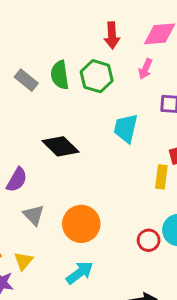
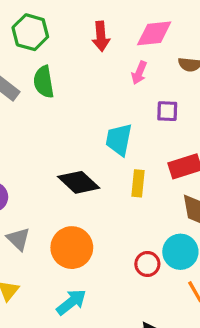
green hexagon: (97, 76) -> (30, 32), moved
black diamond: (61, 146) -> (79, 182), moved
yellow rectangle: (161, 177) -> (138, 183), moved

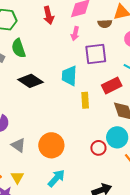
purple square: (167, 111) -> (96, 54), size x1.6
black diamond: (79, 182) -> (30, 81), moved

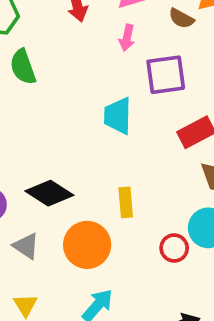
brown semicircle: (105, 24) -> (181, 18), turned 32
black diamond: (30, 81) -> (49, 193), moved
yellow rectangle: (85, 100) -> (126, 202), moved

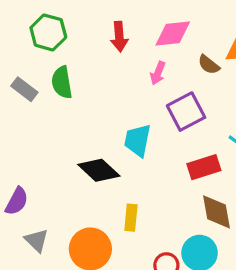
purple square: (166, 75) -> (186, 112), turned -30
black diamond: (49, 193) -> (99, 170), moved

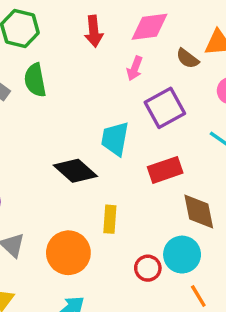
red rectangle: (204, 167) -> (165, 170), moved

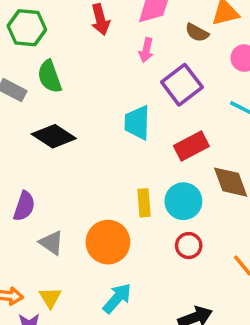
black diamond: (75, 171) -> (54, 136), moved
cyan circle: (182, 255) -> (183, 201), moved

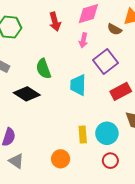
green semicircle: (50, 76) -> (43, 69), moved
red rectangle: (191, 146) -> (121, 91), moved
orange circle: (108, 242) -> (61, 159), size x0.7
gray triangle: (51, 243) -> (16, 161), moved

